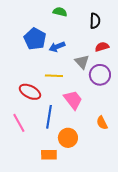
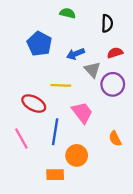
blue arrow: (57, 47) -> (75, 54), moved

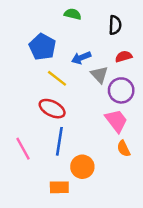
yellow line: (61, 85) -> (57, 78), moved, turned 36
red ellipse: (34, 104) -> (52, 109), moved
pink trapezoid: (82, 113) -> (116, 121), moved

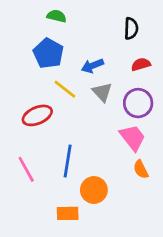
green semicircle: (73, 14) -> (57, 16), moved
gray triangle: (99, 75) -> (102, 92), moved
red ellipse: (52, 109) -> (37, 115), moved, turned -50

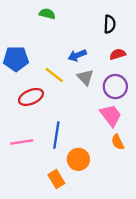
blue pentagon: (48, 53) -> (16, 59), moved, turned -30
pink line: (26, 169) -> (22, 142), turned -70
orange rectangle: (68, 213) -> (56, 179), turned 60

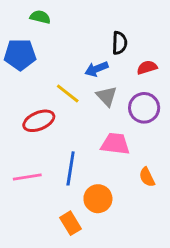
green semicircle: (47, 14) -> (40, 17), moved
black semicircle: (110, 24) -> (120, 43), moved
blue pentagon: (16, 59) -> (20, 54), moved
pink trapezoid: (111, 115) -> (115, 144), moved, turned -45

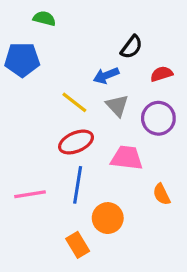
black semicircle: (120, 43) -> (131, 47), turned 35
red ellipse: (39, 121) -> (76, 142), moved

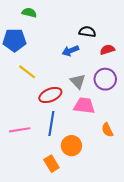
black semicircle: (131, 47) -> (87, 32), turned -119
yellow line: (74, 102) -> (27, 72), moved
gray triangle: (117, 106) -> (78, 81), moved

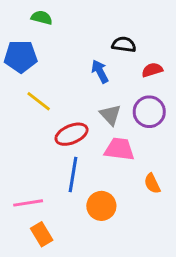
blue arrow: (70, 51) -> (100, 71), turned 84
pink line: (20, 130) -> (28, 203), moved
orange rectangle: (51, 164) -> (42, 234), moved

